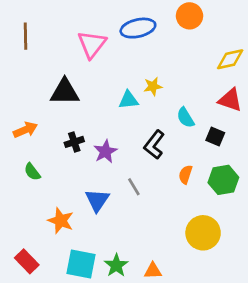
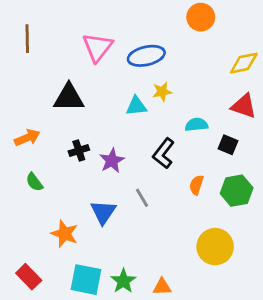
blue ellipse: (138, 28) -> (146, 56), moved
cyan semicircle: (185, 118) -> (196, 125), turned 115

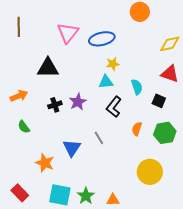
cyan triangle: (136, 106) -> (106, 82), moved
cyan semicircle: (196, 125) -> (137, 87), turned 77
purple star: (112, 161) -> (78, 102), moved

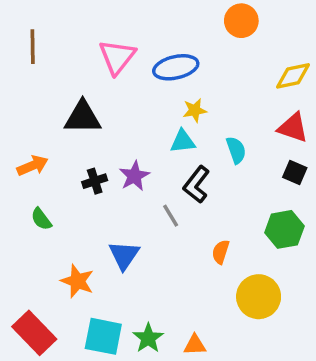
black square: (159, 101) -> (295, 172), moved
orange semicircle: (137, 129) -> (221, 252), moved
gray line: (99, 138) -> (171, 216), moved
red rectangle: (20, 193) -> (34, 333), size x1.4

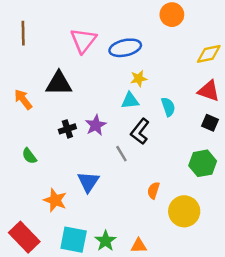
orange arrow: (33, 166) -> (23, 99), moved, turned -105
orange semicircle: (221, 252) -> (153, 190), moved

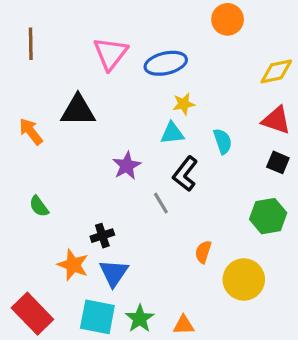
black cross: (67, 129) -> (102, 236), moved
blue triangle: (88, 182) -> (114, 273), moved

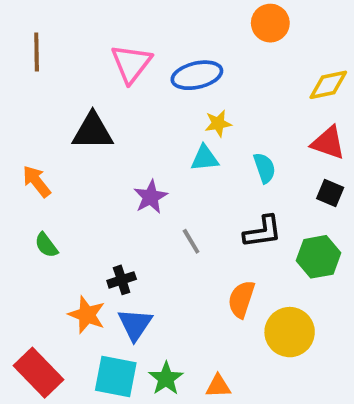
orange arrow: (31, 132) -> (37, 181), moved
black L-shape: (185, 174) -> (263, 232), moved, turned -136
orange semicircle: (203, 252) -> (241, 299), size x1.4

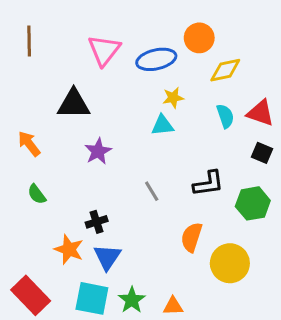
orange circle: (270, 23) -> (199, 38), moved
yellow diamond: (328, 85) -> (225, 70), moved
cyan semicircle: (264, 168) -> (225, 116), moved
purple star: (151, 197) -> (98, 151), moved

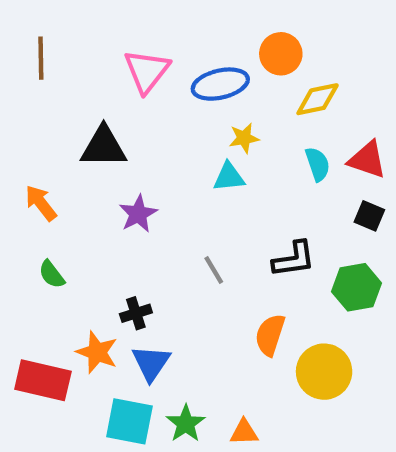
red rectangle: (31, 295) -> (43, 380), moved, turned -33

